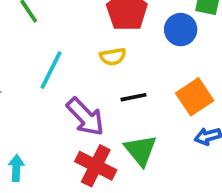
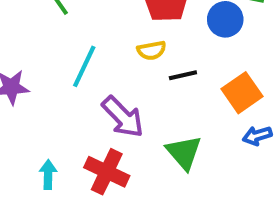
black line: (133, 97) -> (183, 75), moved
red cross: (96, 166) -> (107, 172), moved

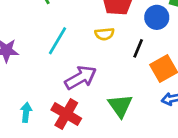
black line: (183, 75) -> (138, 48), moved, turned -60
purple arrow: (123, 117) -> (81, 78), turned -80

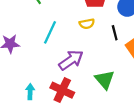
black line: (138, 48) -> (115, 33), turned -32

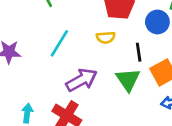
green triangle: (105, 80) -> (128, 80), moved

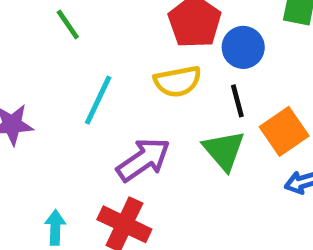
blue circle: (157, 22) -> (243, 47), moved
yellow semicircle: (106, 37) -> (178, 81), size x1.4

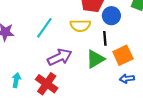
green triangle: (224, 150) -> (95, 59), turned 30

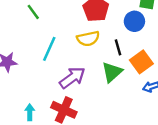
blue circle: (111, 16) -> (134, 21), moved

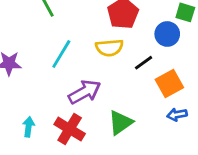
black line: (118, 47) -> (144, 63), turned 63
green triangle: (112, 72) -> (120, 123), moved

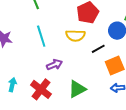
cyan line: (61, 54) -> (41, 36), turned -55
purple arrow: (85, 92) -> (54, 65), size x0.7

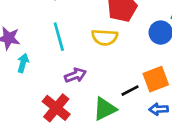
black line: (98, 49) -> (130, 91), moved
cyan arrow: (12, 85) -> (23, 63), moved

